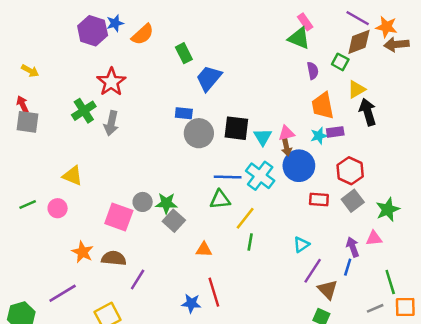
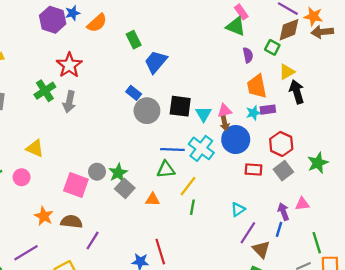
blue rectangle: (184, 113) -> (134, 93), turned 32
green star: (166, 203) -> (118, 173), turned -30
green star: (388, 209) -> (318, 163), moved
orange triangle: (204, 250) -> (152, 199), moved

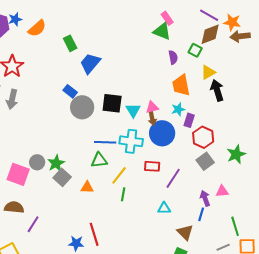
purple rectangle: (268, 110) -> (189, 120), moved, turned -64
cyan cross: (201, 148) -> (131, 141), turned -30
red rectangle: (253, 169) -> (152, 166), moved
cyan triangle: (238, 209) -> (164, 208), moved, turned 32
purple line: (248, 233) -> (173, 178), moved

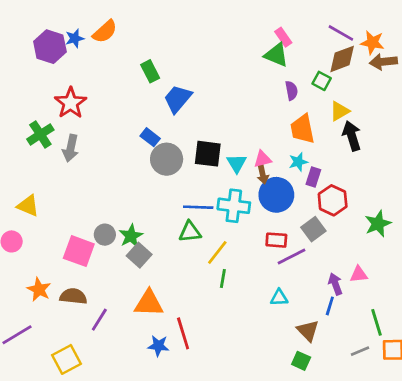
orange semicircle: (37, 28) -> (105, 32), moved
gray square: (205, 161) -> (313, 229), moved
red rectangle: (152, 166) -> (276, 240), moved
purple line: (173, 178) -> (291, 257), turned 30
orange triangle: (87, 187) -> (149, 303), moved, size x1.6

